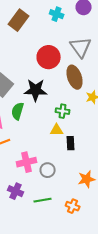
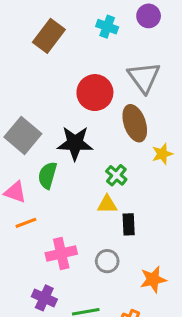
green cross: (63, 111) -> (116, 175), turned 32
gray circle: (48, 170) -> (107, 261), moved

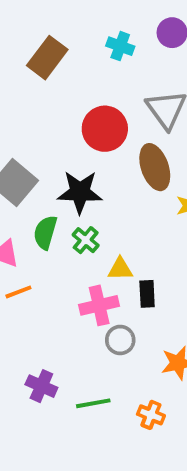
green cross: (116, 175) -> (86, 240), moved
pink cross: (61, 253) -> (99, 305), moved

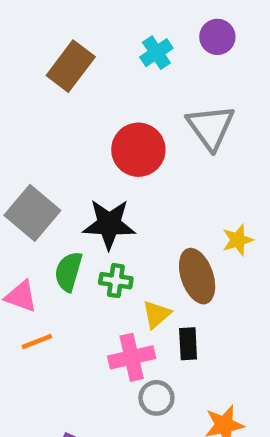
cyan cross: (120, 46) -> (156, 53), turned 36
brown ellipse: (155, 167) -> (197, 276), moved
green cross: (86, 240) -> (116, 281), turned -32
yellow triangle: (120, 269) -> (156, 314), turned -40

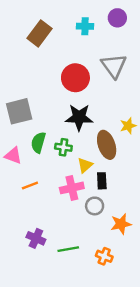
cyan cross: (156, 53) -> (85, 26), turned 35
gray square: (32, 213) -> (19, 111), turned 36
black star: (109, 224) -> (79, 117), moved
orange line: (37, 342) -> (30, 186), moved
gray circle: (156, 398) -> (95, 206), moved

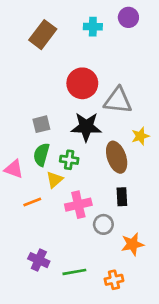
gray triangle: (114, 66) -> (118, 100), moved, turned -48
gray square: (19, 111) -> (41, 124), moved, size x0.6
yellow triangle: (85, 165) -> (55, 180), moved
black rectangle: (102, 181) -> (122, 197), moved
orange cross: (104, 256) -> (114, 280), turned -35

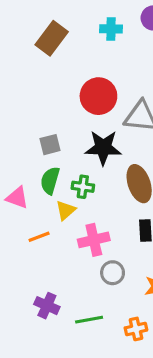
gray circle: (103, 224) -> (113, 273), moved

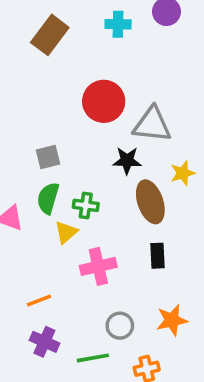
black star: (103, 148) -> (127, 161), moved, size x0.7
orange line: (39, 237) -> (39, 301), moved
gray circle: (113, 273) -> (120, 326), moved

